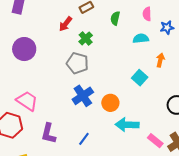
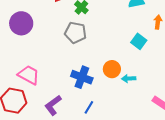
blue cross: (83, 96) -> (82, 77), moved, turned -30
cyan arrow: (127, 125) -> (129, 79), moved, size x0.6
purple L-shape: (48, 133) -> (53, 105), turned 45

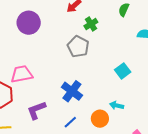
cyan square: (139, 41) -> (123, 71), moved
orange circle: (112, 69) -> (100, 119), moved
pink trapezoid: (29, 75) -> (22, 74), turned -55

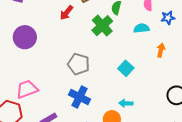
green cross: (91, 24) -> (102, 26), moved, size x1.5
gray pentagon: (78, 47) -> (79, 64), moved

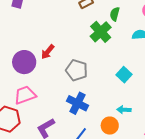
red arrow: (66, 13) -> (48, 52), moved
purple circle: (25, 37) -> (24, 62), moved

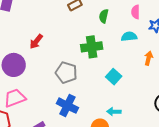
green cross: (101, 32) -> (92, 47), moved, turned 35
red arrow: (48, 52) -> (36, 41), moved

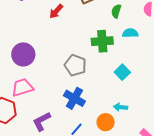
cyan semicircle: (129, 36) -> (130, 33), moved
red arrow: (36, 41) -> (56, 11), moved

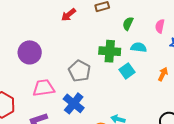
cyan square: (122, 72) -> (127, 71), moved
pink trapezoid: (22, 87) -> (44, 88), moved

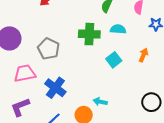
gray pentagon: (79, 71) -> (49, 49), moved
cyan square: (127, 71) -> (114, 60), moved

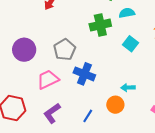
gray pentagon: (49, 49) -> (65, 50), turned 30
blue cross: (55, 88) -> (84, 74), moved

